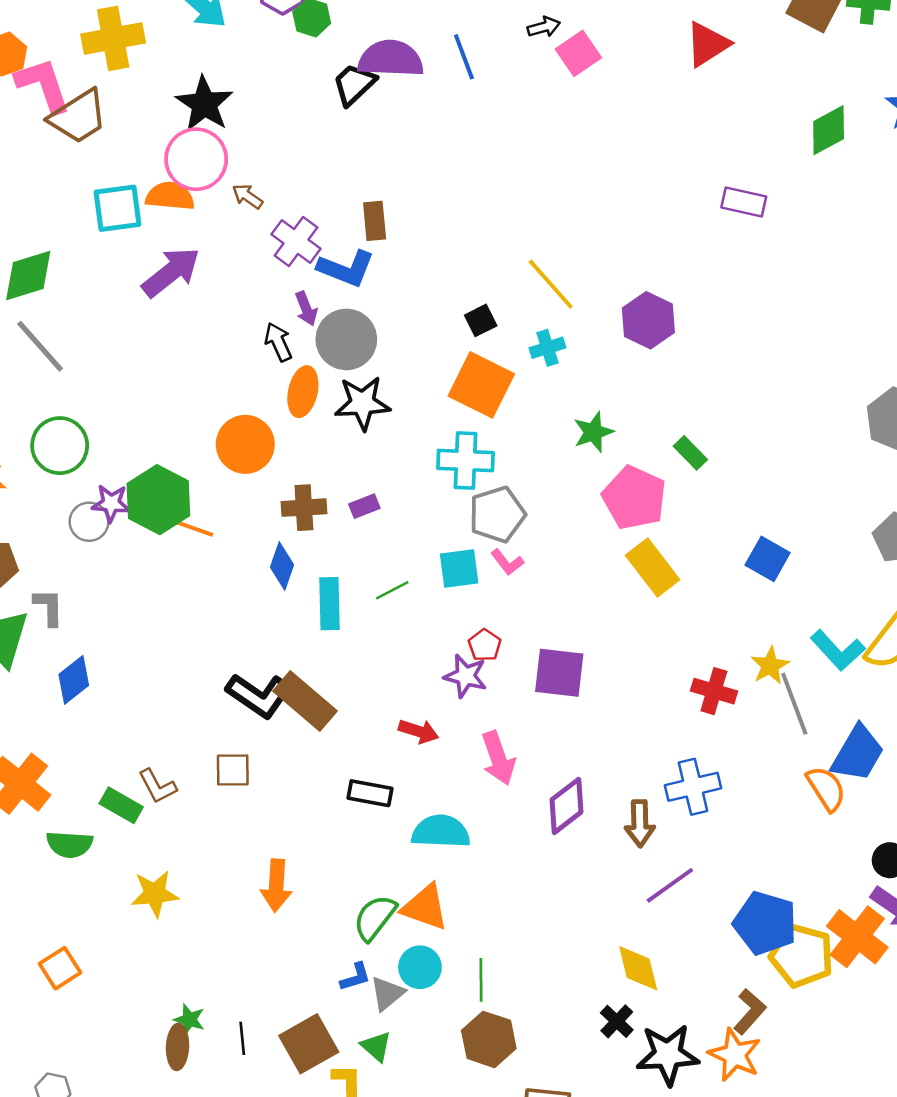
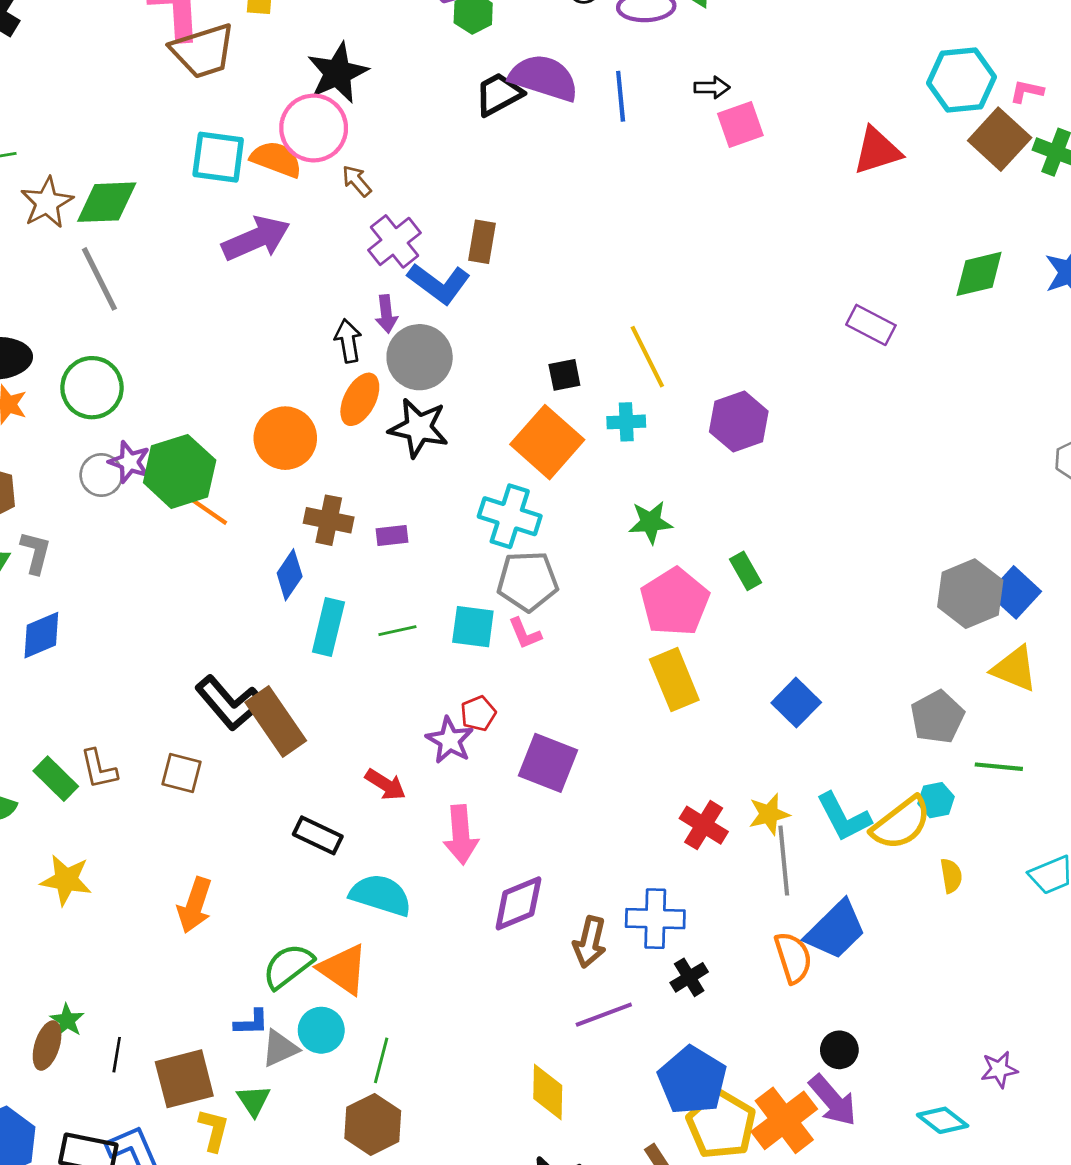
black cross: (617, 1021) -> (689, 977), moved

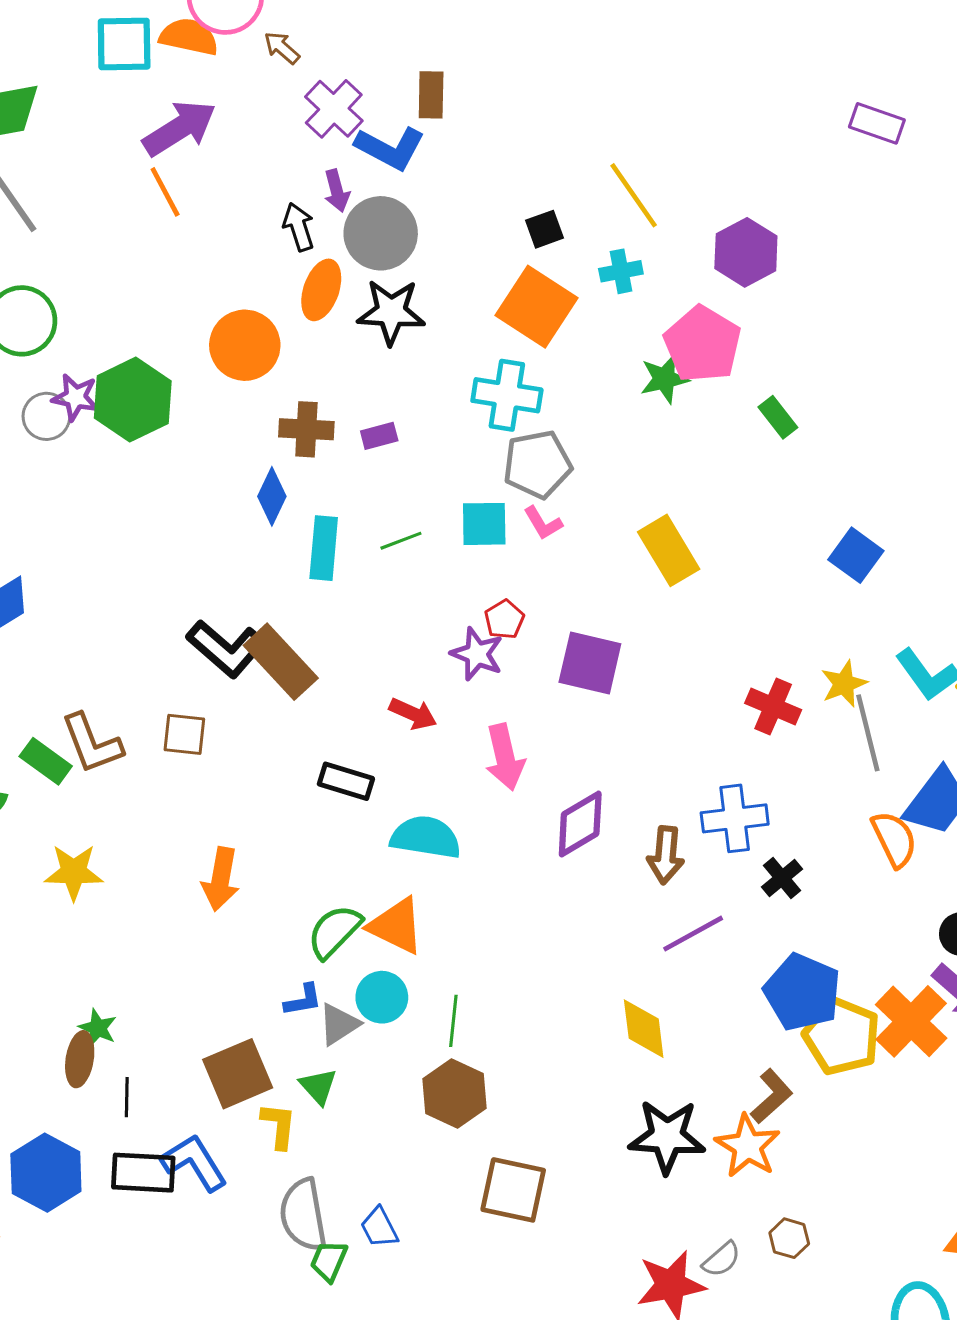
orange line: (206, 510) -> (165, 192), moved, turned 36
pink pentagon: (675, 602) -> (702, 344), moved
yellow rectangle: (674, 680) -> (669, 550), moved
brown L-shape: (99, 769) -> (92, 744), size x1.4
black line: (117, 1055) -> (127, 1097), moved

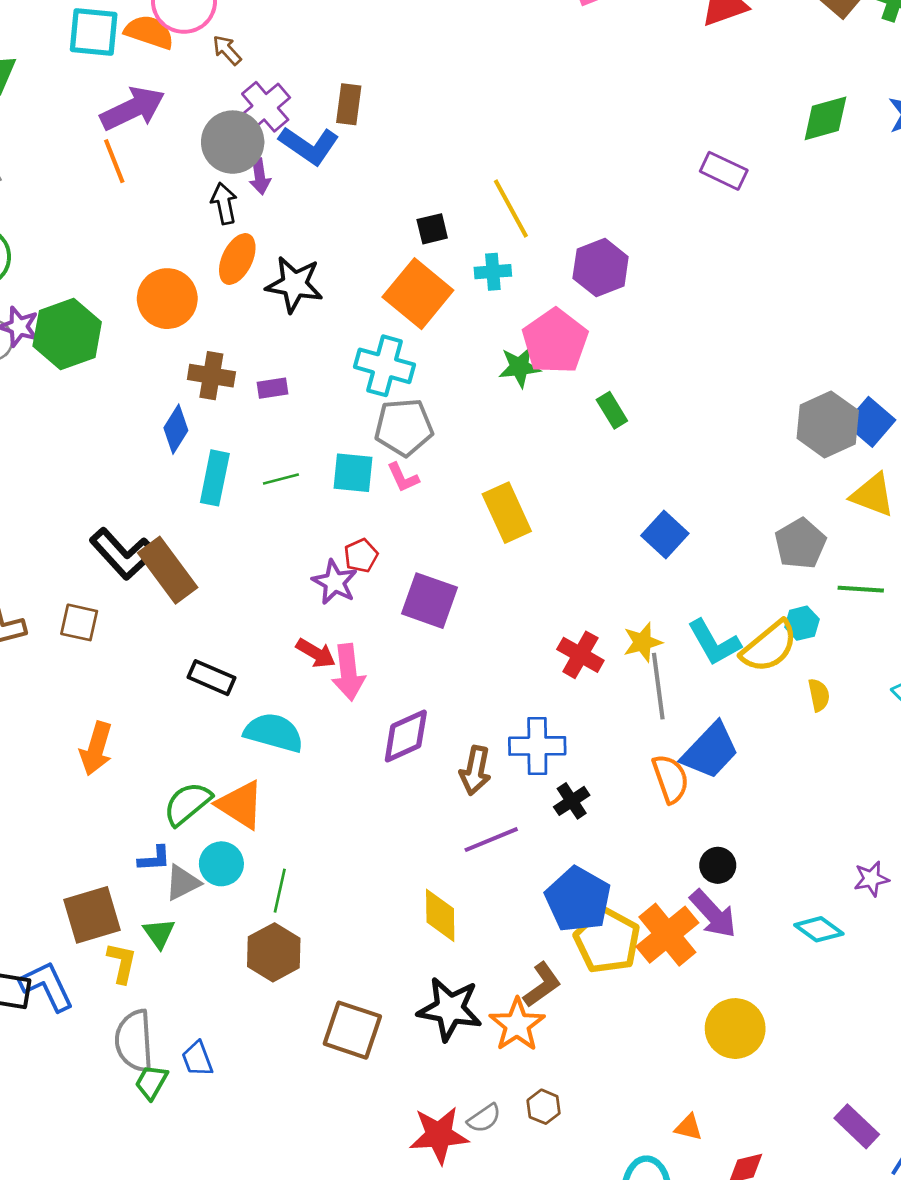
gray circle: (381, 233) -> (233, 142), moved
red arrow: (413, 714) -> (316, 653), moved
brown square: (513, 1190) -> (352, 1030), moved

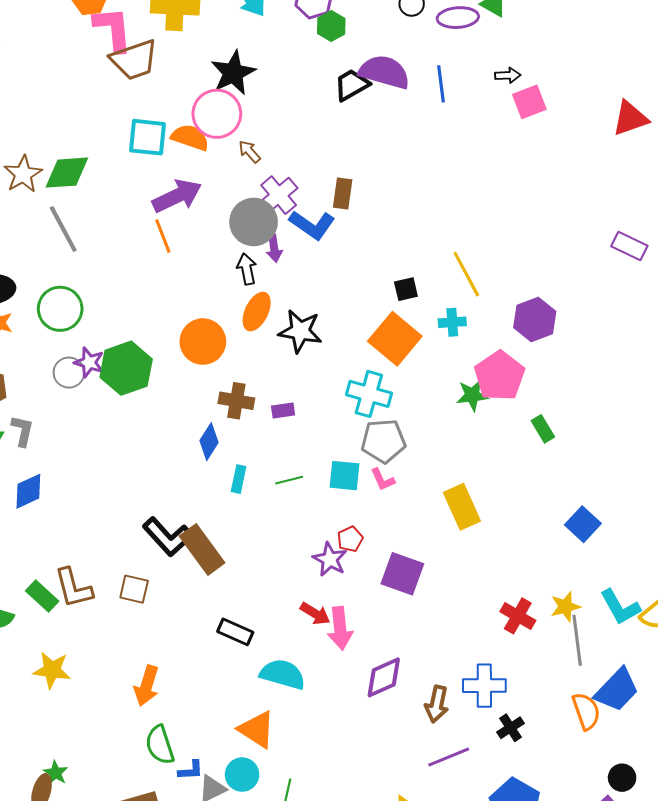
cyan rectangle: (215, 478) -> (239, 479), size x0.7
green semicircle: (187, 804) -> (160, 745), moved, turned -69

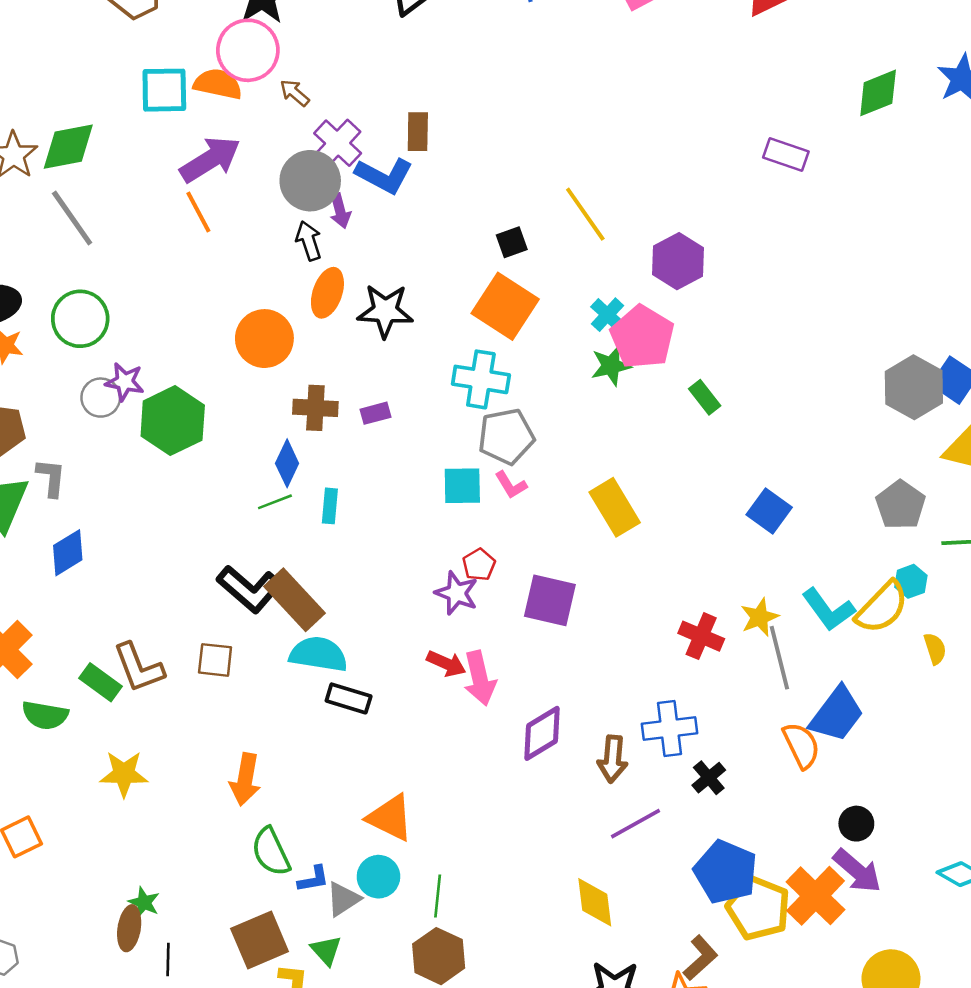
cyan cross: (452, 322) -> (607, 315), moved, turned -36
green hexagon: (126, 368) -> (173, 421), moved
green line: (289, 480) -> (275, 502), moved
cyan semicircle: (283, 674) -> (318, 654), moved

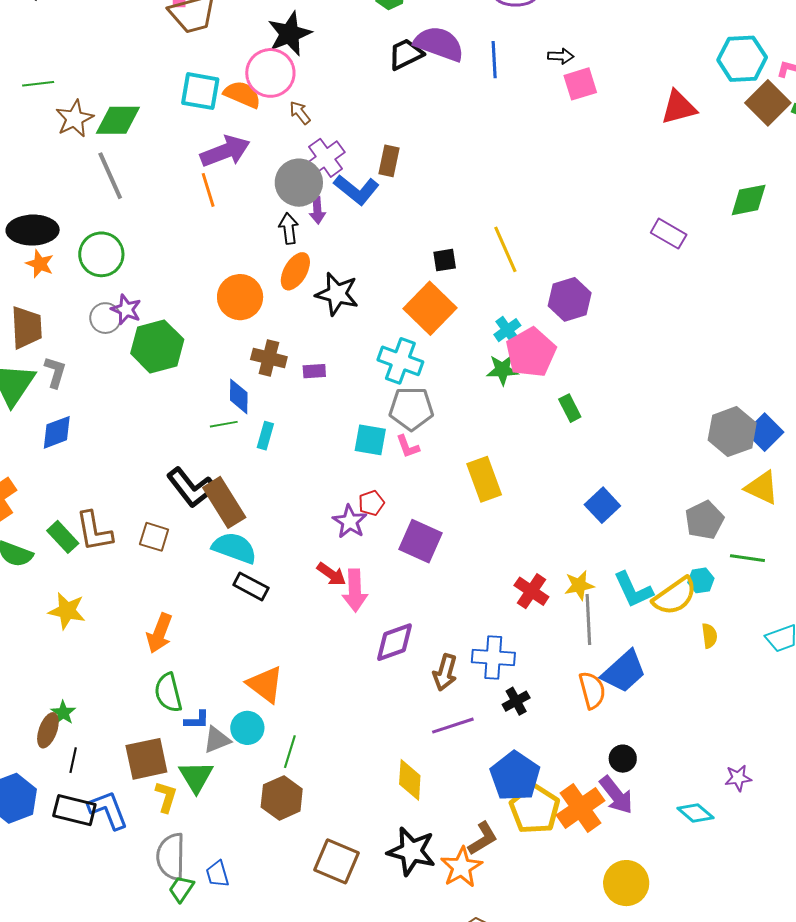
blue diamond: (287, 463) -> (239, 396), turned -36
green triangle: (326, 950) -> (196, 777), size x1.4

